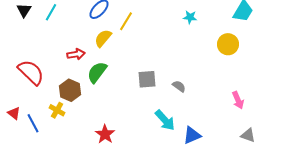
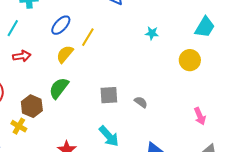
red arrow: (76, 54) -> (22, 56), moved
cyan arrow: (165, 120) -> (109, 136), moved

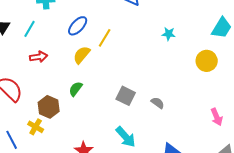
green semicircle: (59, 88) -> (76, 89), size x0.7
gray square: (109, 95) -> (126, 96), turned 30

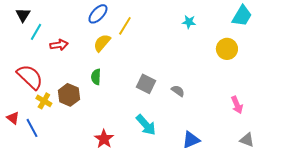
cyan line: (30, 29) -> (36, 32), moved
green semicircle: (76, 89) -> (96, 77), turned -35
yellow cross: (36, 127) -> (44, 101), moved

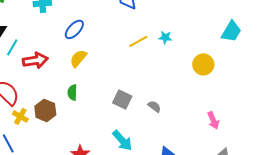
cyan trapezoid: (242, 16) -> (231, 31), moved
yellow line: (125, 26) -> (138, 41), moved, turned 30
red arrow: (59, 45) -> (35, 60), size x1.4

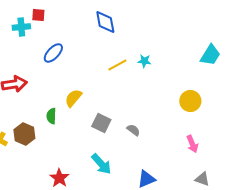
yellow semicircle: (78, 58) -> (73, 98), moved
yellow circle: (203, 64) -> (190, 101), moved

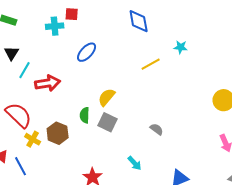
cyan star: (144, 61) -> (181, 47), moved
gray square: (101, 123) -> (108, 122), moved
gray semicircle: (133, 130) -> (157, 129), moved
cyan arrow: (101, 164) -> (135, 163), size x0.7

